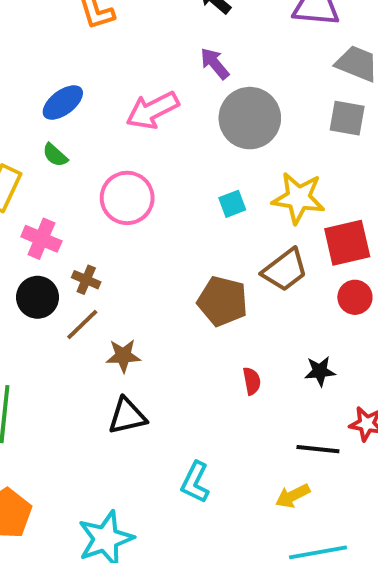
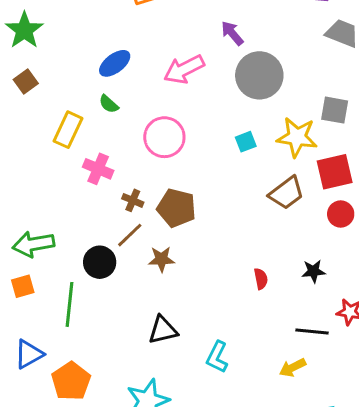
gray square: (347, 118) -> (335, 110), moved
black circle: (38, 297) -> (100, 262), moved
brown pentagon: (223, 301) -> (176, 208), moved
black triangle: (127, 416) -> (163, 330), moved

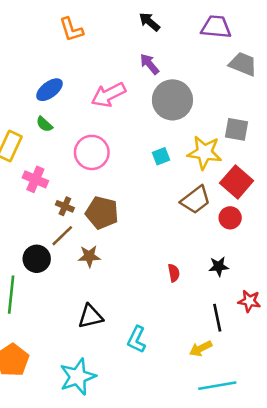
red square: (335, 172) -> (237, 182), turned -36
red circle: (341, 214) -> (230, 218), moved
black line: (312, 331) -> (217, 318), turned 72

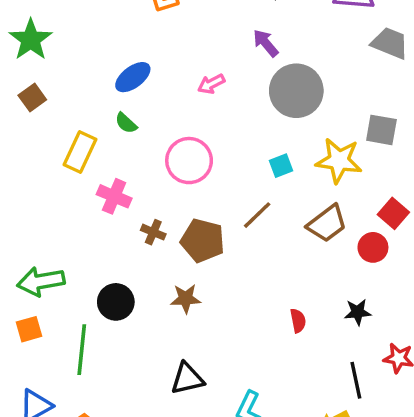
pink arrow: (108, 95) -> (211, 84), size x0.6
red square: (237, 182) -> (393, 213), moved, size x0.7
brown line: (62, 236) -> (257, 215), moved

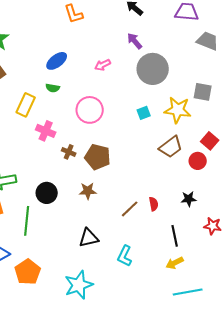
green semicircle: (126, 123) -> (53, 88), turned -32
brown line: (257, 215) -> (130, 209), moved
black line: (356, 380) -> (175, 236), moved

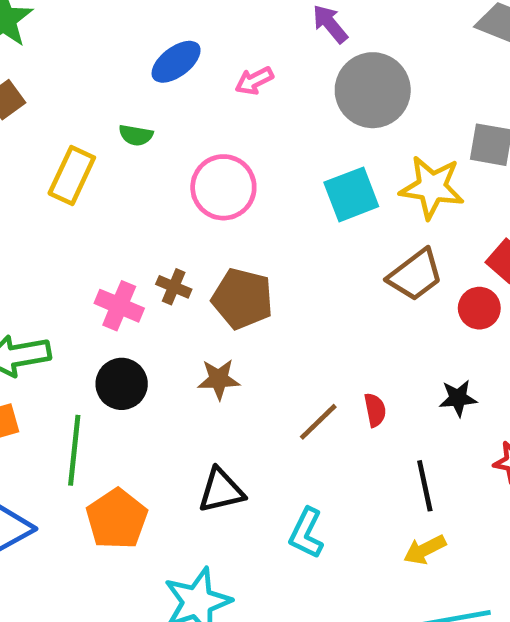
blue ellipse: (57, 61) -> (176, 62), moved
cyan square: (144, 113) -> (351, 194), size x1.6
pink cross: (46, 131) -> (119, 306), moved
orange pentagon: (28, 272) -> (117, 519), moved

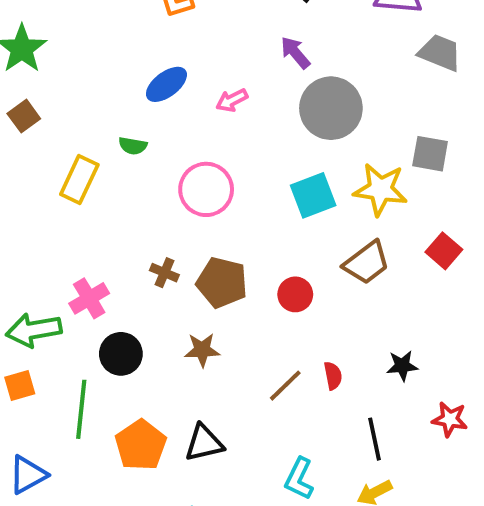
pink cross: (119, 306) -> (89, 298), moved, turned 36
red circle: (479, 308) -> (295, 294), moved
orange pentagon: (117, 519) -> (141, 445), moved
cyan L-shape: (306, 533) -> (299, 479), moved

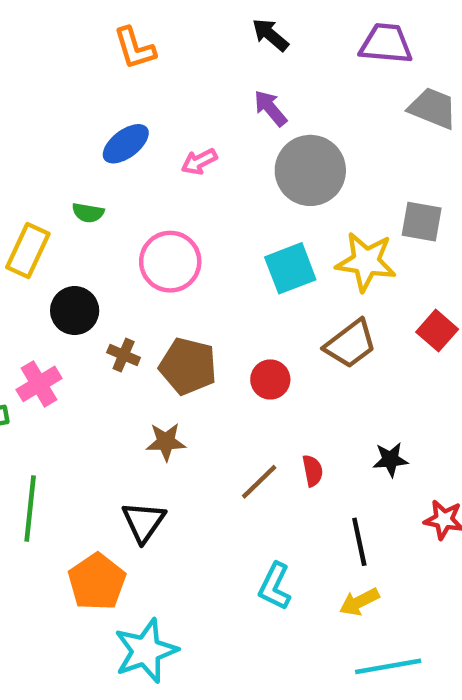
black circle: (121, 354) -> (75, 311), moved
black triangle: (204, 443) -> (144, 522), moved, turned -42
orange pentagon: (141, 445) -> (97, 582), moved

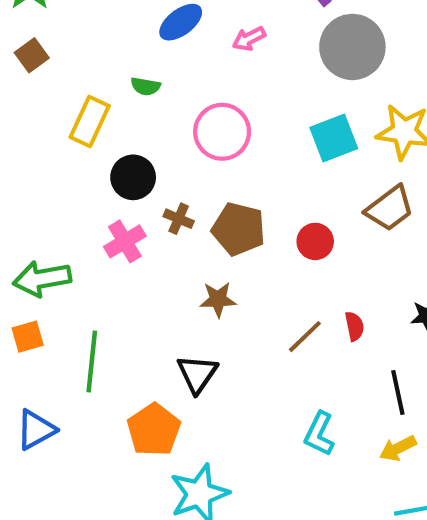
pink cross: (39, 384) -> (125, 241), moved

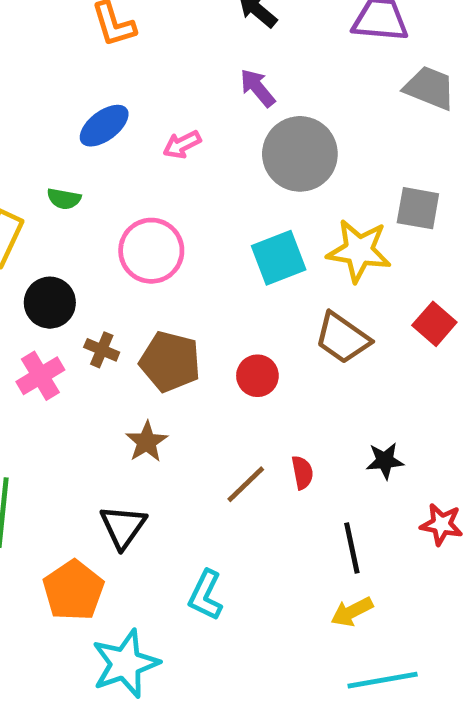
brown trapezoid: (390, 208) -> (342, 338), turned 72
brown star: (218, 299) -> (147, 442), turned -30
cyan L-shape: (319, 434) -> (206, 595), moved

